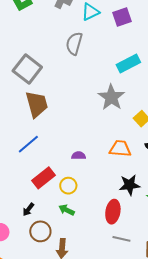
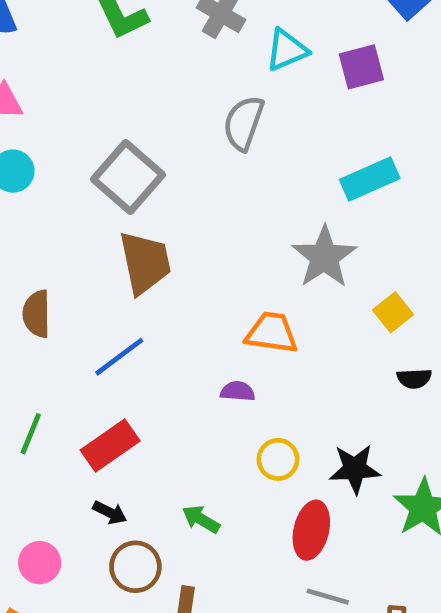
orange trapezoid: (120, 149) -> (272, 333), moved
red rectangle: (43, 178) -> (110, 446), moved
yellow circle: (68, 186) -> (278, 459), moved
black arrow: (28, 209) -> (110, 513), turned -104

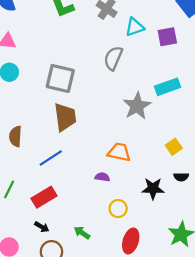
gray square: (128, 177) -> (60, 78), turned -32
gray star: (324, 257) -> (137, 106), moved
black star: (355, 469) -> (153, 189), moved

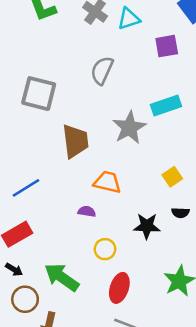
cyan triangle: (135, 27) -> (129, 19), moved
brown trapezoid: (65, 117) -> (75, 141), moved
green arrow: (82, 233) -> (62, 277), size x1.8

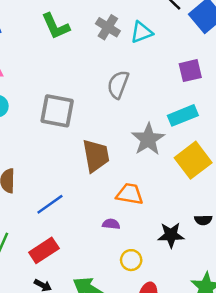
purple square: (167, 46) -> (190, 71), moved
yellow square: (172, 177) -> (193, 160), moved, size x1.8

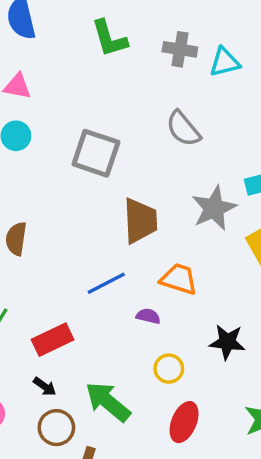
gray cross: (108, 27) -> (180, 49), turned -30
gray semicircle: (118, 85) -> (183, 129), turned -68
blue line: (50, 204) -> (106, 283), moved

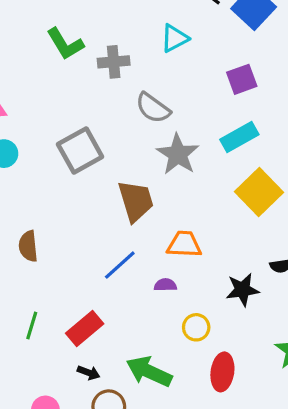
gray cross: (180, 49) -> (114, 62), moved
gray square: (96, 153) -> (80, 150), turned -33
gray star: (214, 208) -> (178, 154), moved

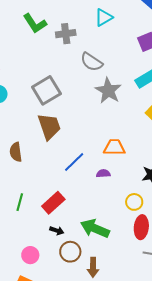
brown trapezoid: (136, 201) -> (49, 126), moved
yellow circle: (196, 327) -> (134, 202), moved

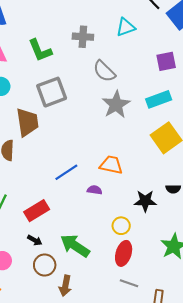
green L-shape: (35, 23) -> (40, 50), moved
brown trapezoid: (49, 126) -> (27, 122), moved

